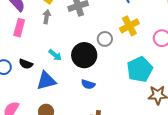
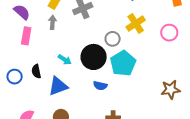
black semicircle: (26, 64) -> (36, 71), turned 64
cyan pentagon: (140, 69) -> (123, 63), moved

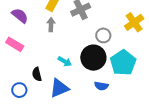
pink rectangle: (26, 36) -> (15, 44), moved, turned -66
gray circle: (113, 39) -> (103, 35), moved
blue circle: (15, 77) -> (19, 90), moved

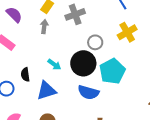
blue semicircle: (101, 86) -> (88, 92), size x1.5

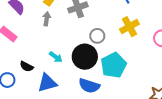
black semicircle: (25, 75) -> (27, 66), turned -56

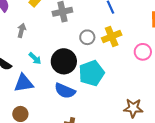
gray arrow: (47, 19) -> (22, 30), moved
gray circle: (97, 36) -> (87, 37), moved

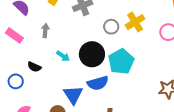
blue triangle: (24, 83) -> (73, 95), moved, turned -45
blue semicircle: (65, 91) -> (98, 83), turned -30

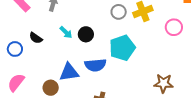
black circle: (92, 54) -> (86, 34), moved, size x0.6
blue triangle: (73, 95) -> (69, 72), turned 45

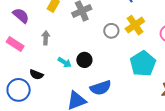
cyan pentagon: (122, 48) -> (143, 64), moved
blue circle: (15, 49) -> (19, 90), size x1.5

